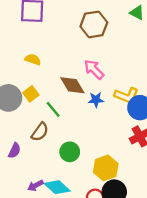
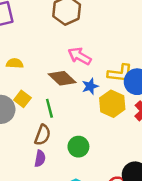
green line: (53, 109) -> (49, 108), turned 42
purple semicircle: (14, 151) -> (40, 158), moved
yellow hexagon: (106, 168) -> (112, 104), moved

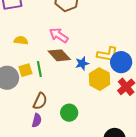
pink arrow: (80, 56) -> (59, 35), moved
yellow square: (22, 99) -> (25, 70), turned 32
green line: (49, 108) -> (39, 69), moved

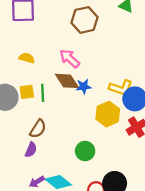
blue star: (82, 63) -> (84, 87), moved
green circle: (69, 113) -> (85, 151), moved

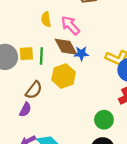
yellow semicircle: (27, 58) -> (46, 19), moved, turned -120
yellow hexagon: (108, 114) -> (64, 76), moved
green circle: (85, 151) -> (104, 120), moved

